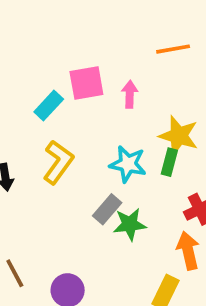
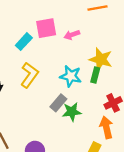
pink arrow: (130, 94) -> (72, 35), turned -112

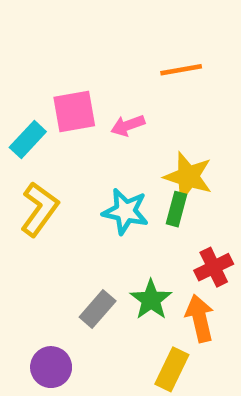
gray rectangle: (58, 103) -> (98, 309), moved
green star: (72, 112) -> (151, 300), moved, turned -30

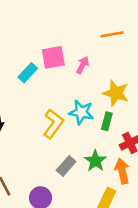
pink arrow: (128, 125) -> (83, 65), turned 138
yellow L-shape: (39, 209) -> (53, 124), moved
green rectangle: (177, 209) -> (107, 121), moved

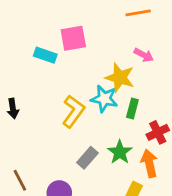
pink arrow: (83, 65) -> (144, 55), moved, turned 90
cyan rectangle: (28, 73) -> (45, 55), turned 66
yellow star: (116, 93) -> (120, 78), moved

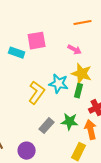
pink arrow: (144, 55) -> (75, 50), moved
yellow star: (120, 78) -> (82, 74), moved
green star: (120, 152) -> (70, 122), turned -30

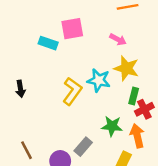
green rectangle: (79, 91) -> (134, 96), moved
gray rectangle: (47, 126) -> (83, 147), moved

